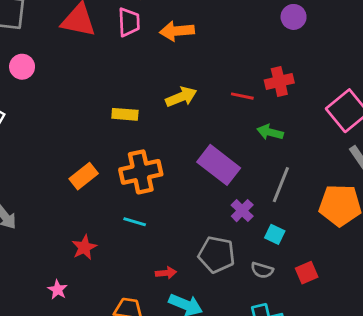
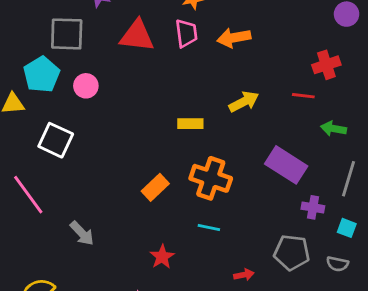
red cross: (279, 81) -> (326, 65), moved
orange cross: (141, 172) -> (211, 178), turned 36
purple cross: (242, 211) -> (313, 207), turned -30

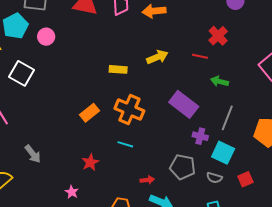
red cross: (326, 65) -> (218, 36), turned -30
cyan square: (347, 228) -> (223, 153), size x1.6
gray arrow: (82, 233) -> (33, 154), moved

